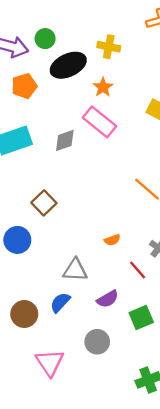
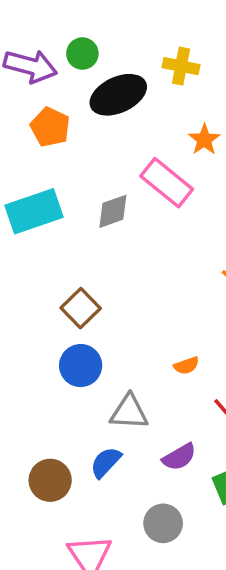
orange pentagon: (24, 86) -> (50, 127), turned -30
orange star: (103, 87) -> (204, 140), moved
blue circle: (17, 240) -> (81, 366), moved

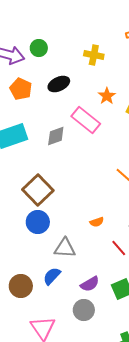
black ellipse: (118, 95) -> (59, 84), moved, size x0.7
brown square: (81, 308) -> (38, 190), size x1.4
purple semicircle: (179, 457) -> (90, 284), moved

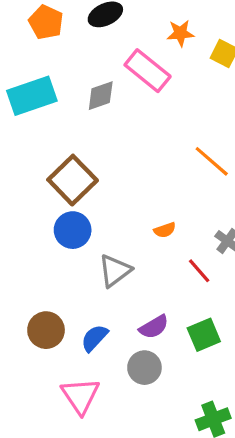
orange star: (107, 96) -> (180, 33), turned 30
gray triangle: (65, 248) -> (115, 271), turned -40
blue semicircle: (52, 276) -> (94, 338), moved

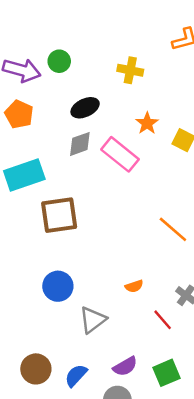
orange pentagon: (46, 22) -> (19, 114), moved
orange star: (180, 33) -> (147, 123), turned -30
gray diamond: (101, 96) -> (80, 144), moved
brown square: (73, 180) -> (59, 215), moved, turned 36

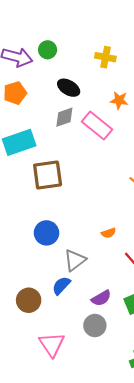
black ellipse: (85, 108) -> (69, 88), turned 55
orange pentagon: (19, 114) -> (15, 93), turned 30
orange star: (147, 123) -> (119, 100), turned -30
blue semicircle: (76, 375) -> (61, 286), moved

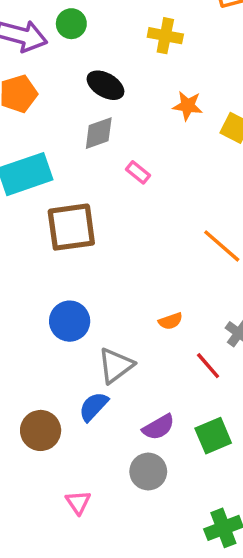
pink rectangle: (97, 126) -> (138, 172), moved, size x0.5
pink triangle: (52, 344) -> (78, 502), size x0.6

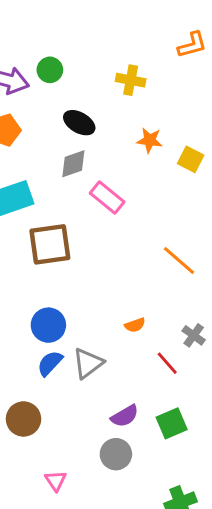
pink rectangle: (138, 172) -> (107, 197), size x1.6
blue semicircle: (94, 407) -> (50, 363), moved

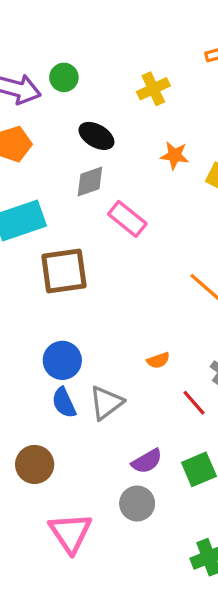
yellow cross: (131, 80) -> (153, 89), turned -36
blue semicircle: (50, 363) -> (64, 403), turned -68
pink triangle: (56, 481) -> (70, 533), size x1.8

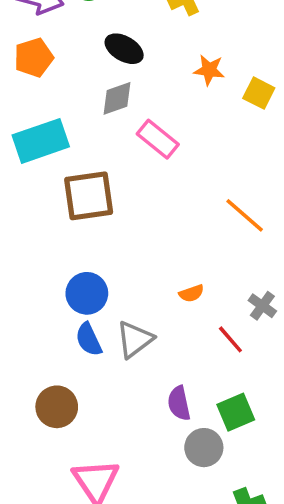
purple semicircle: (147, 461) -> (179, 403), turned 108
gray circle: (137, 504) -> (204, 448), moved

